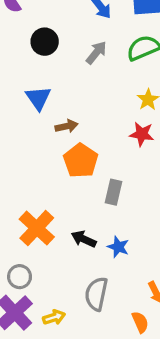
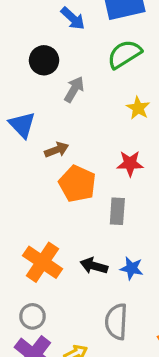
black circle: (45, 42) -> (44, 60), moved
gray arrow: (96, 53) -> (74, 89), moved
red star: (142, 134) -> (130, 163), moved

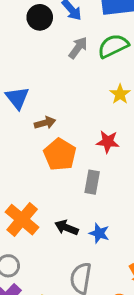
black circle: (44, 60) -> (40, 17), moved
gray arrow: (74, 89) -> (78, 48), moved

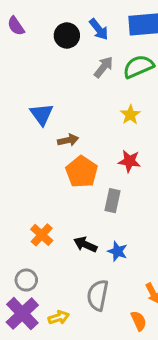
yellow star: (120, 94) -> (130, 115), moved
orange cross: (22, 220) -> (42, 235), size x0.7

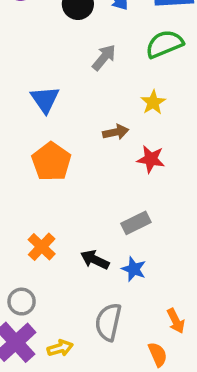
gray arrow: (104, 67) -> (104, 57), moved
brown arrow: (68, 140) -> (116, 132), moved
orange pentagon: (82, 172) -> (51, 162), moved
gray rectangle: (112, 201) -> (136, 223), moved, turned 50

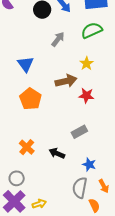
brown arrow: (116, 132) -> (66, 81), size x1.5
blue star: (134, 269) -> (89, 164), moved
gray semicircle: (108, 322) -> (80, 188), moved

